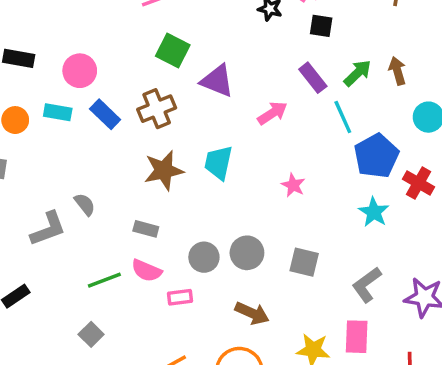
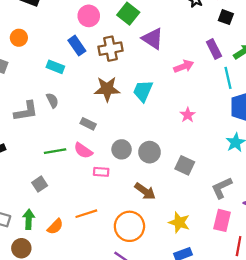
pink circle: (80, 71) -> (89, 16), moved
cyan rectangle: (58, 112) -> (55, 67), moved
pink rectangle: (357, 337) -> (222, 220), moved

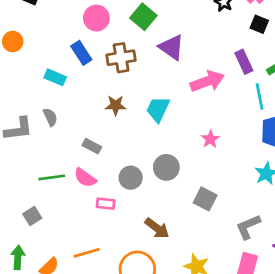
pink arrow: (184, 66) -> (207, 81), size x1.4
brown star: (107, 89) -> (116, 105), size x0.7
gray circle: (149, 152) -> (166, 167), moved

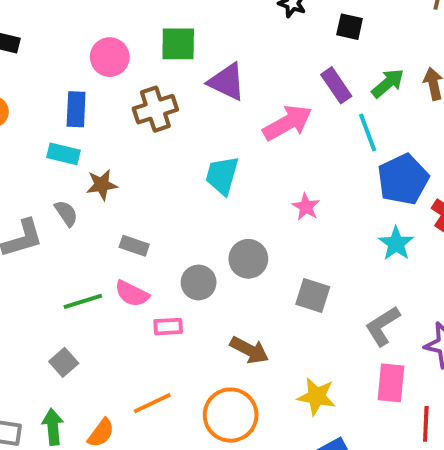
green square: (143, 17) -> (178, 44), turned -30
blue rectangle: (81, 53) -> (76, 109), moved, turned 45
brown star: (116, 105) -> (102, 185), moved

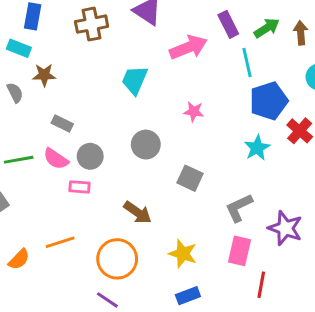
pink star: (306, 207) -> (194, 112), turned -30
gray circle: (199, 282) -> (90, 156), moved

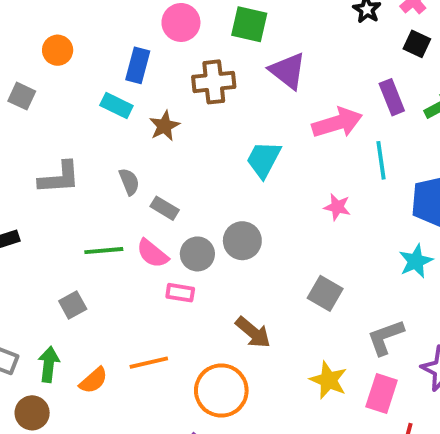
cyan line: (247, 63) -> (381, 160), moved
brown star: (44, 75) -> (164, 126), moved, turned -30
gray semicircle: (15, 93) -> (129, 182), moved
gray circle: (146, 145) -> (242, 241), moved
yellow star: (183, 254) -> (329, 380), moved

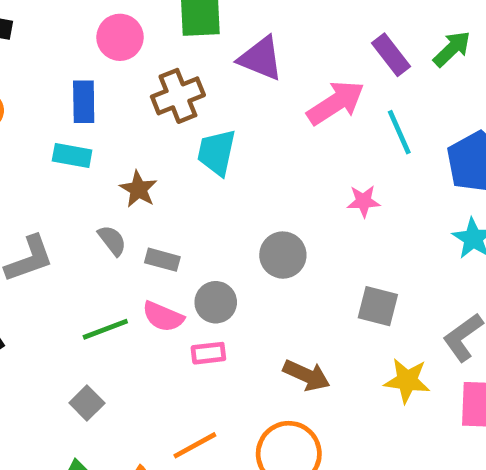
brown star: (164, 126) -> (138, 189), moved
cyan trapezoid: (264, 159) -> (217, 152), moved
gray circle: (242, 241) -> (283, 255), moved
yellow star: (329, 380) -> (407, 381), moved

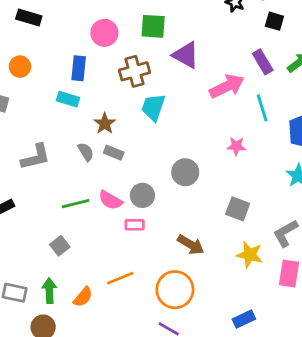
gray rectangle: (162, 260) -> (114, 153), moved

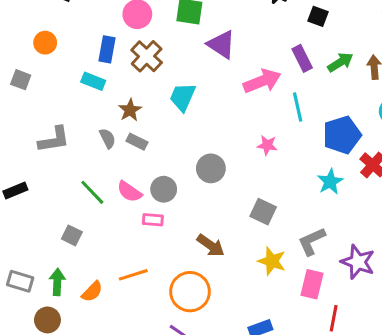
brown cross: (134, 71) -> (147, 56), moved, turned -36
green line: (76, 204) -> (92, 192), turned 56
gray square: (60, 246) -> (72, 235), turned -30

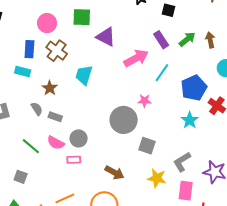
cyan line: (298, 107) -> (162, 73), turned 54
gray rectangle: (137, 142) -> (55, 117), moved
gray circle: (211, 168) -> (124, 120), moved, size x1.4

